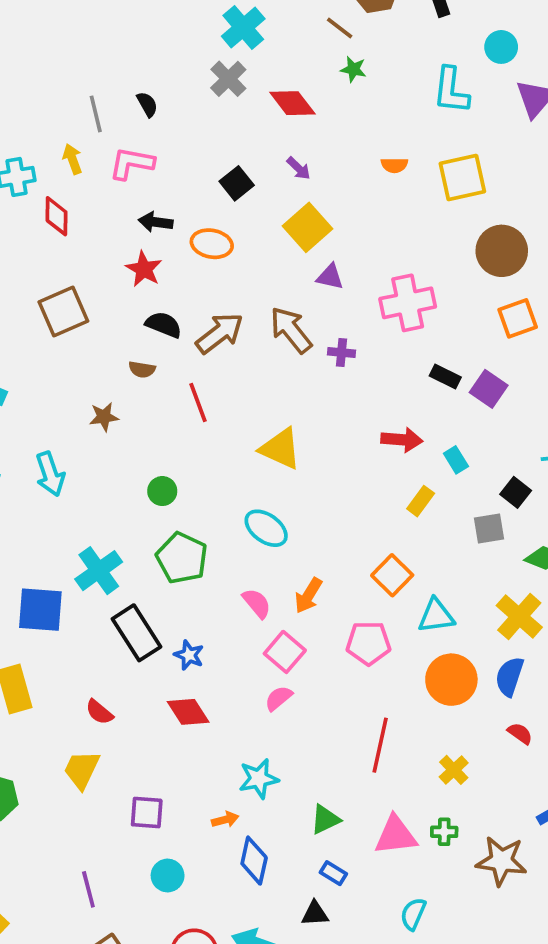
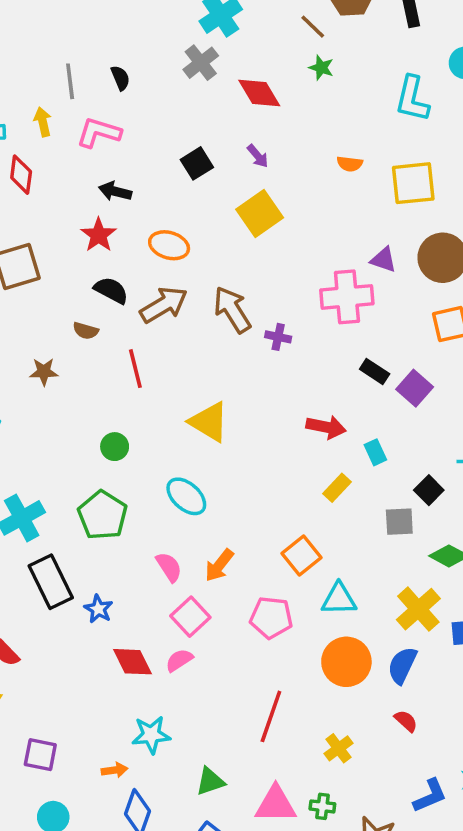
orange ellipse: (212, 244) -> (169, 245), moved
purple triangle: (330, 277) -> (383, 260), moved
green circle: (162, 491) -> (115, 447), moved
red diamond: (188, 712) -> (133, 662), moved

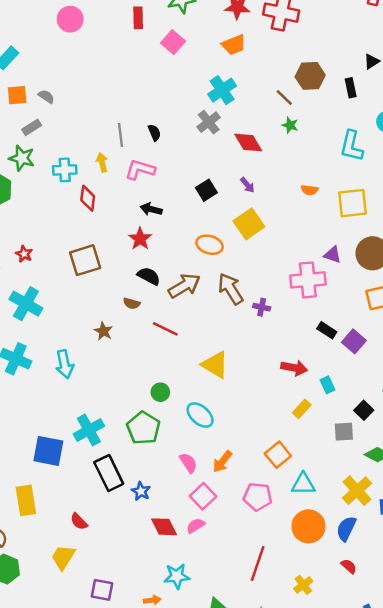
orange ellipse: (169, 245) -> (210, 245), moved
red line: (135, 369) -> (165, 329), turned -50
brown star: (44, 372) -> (103, 331), turned 30
green circle: (115, 447) -> (160, 392), moved

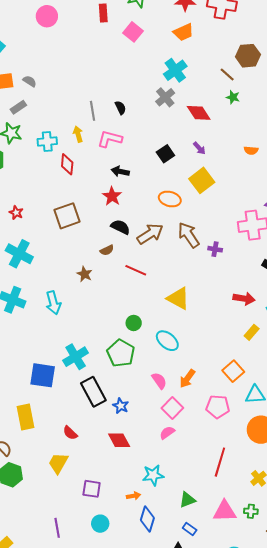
brown semicircle: (132, 303) -> (107, 250), turned -40
red diamond: (164, 527) -> (119, 440), moved

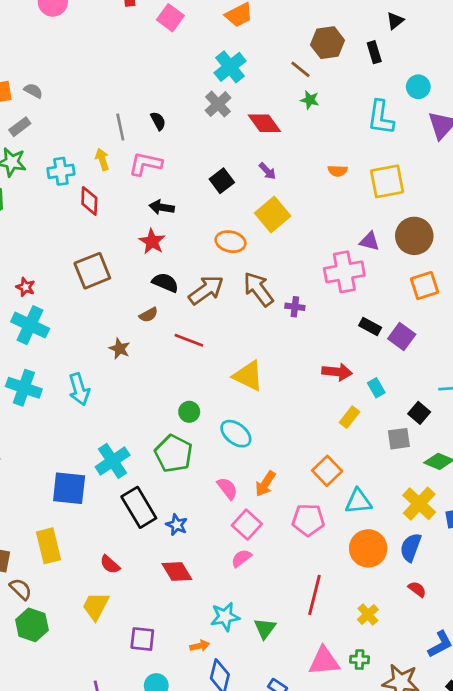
red star: (16, 213) -> (25, 287), moved
green triangle: (187, 500) -> (265, 628), moved, turned -30

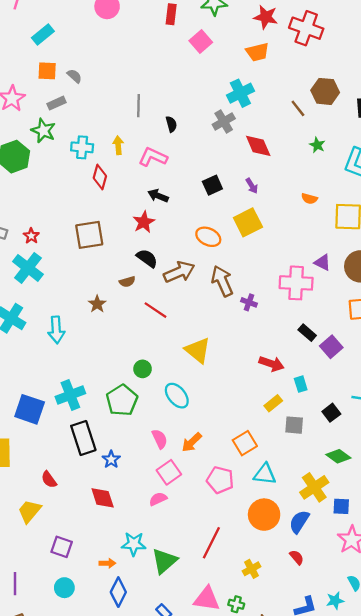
green star: (310, 100) -> (317, 145), moved
gray line: (120, 127) -> (138, 106), moved
gray square: (399, 439) -> (294, 425), moved
green triangle: (265, 628) -> (164, 561), size x1.4

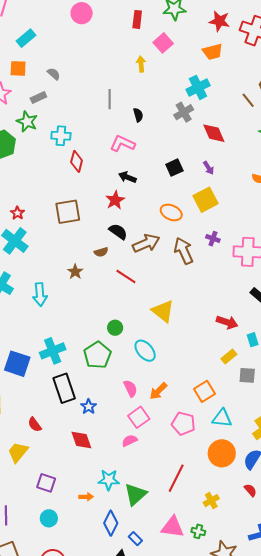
orange square: (47, 71) -> (18, 68), moved
yellow arrow: (118, 145) -> (141, 64), moved
purple cross: (249, 302) -> (213, 239), moved
blue diamond: (118, 592) -> (111, 523), moved

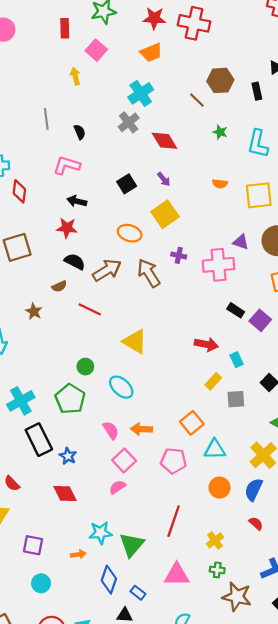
red star: (115, 200) -> (67, 228), turned -30
orange arrow: (158, 391) -> (142, 429), turned 54
orange circle: (222, 453) -> (219, 488), size x0.7
green cross: (198, 531) -> (217, 570), moved

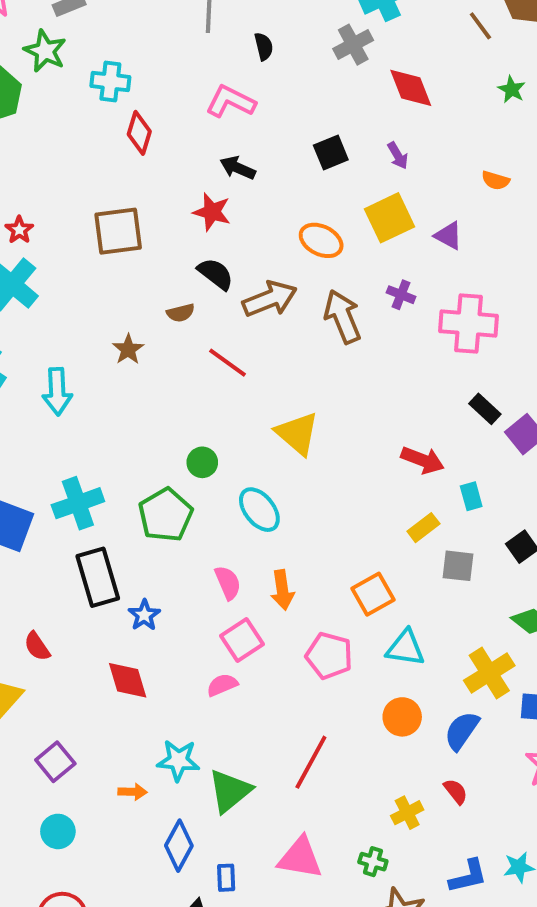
purple triangle: (241, 242) -> (449, 236), moved
orange arrow: (142, 429) -> (282, 590), turned -110
yellow cross: (215, 540) -> (407, 813), moved
purple square: (33, 545) -> (55, 762), turned 30
blue rectangle: (138, 593) -> (226, 878), turned 40

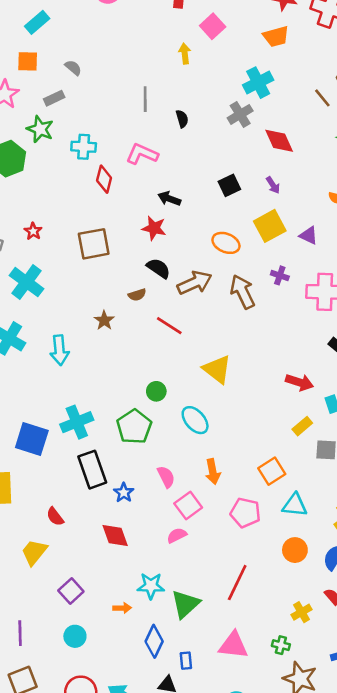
pink L-shape: (231, 102) -> (142, 154), moved
red star: (19, 230) -> (33, 231), moved
pink semicircle: (228, 583) -> (166, 477), moved

